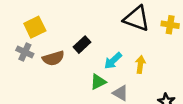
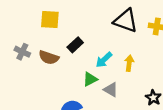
yellow square: (35, 27) -> (50, 20), moved, turned 30
brown semicircle: (53, 58) -> (49, 57), turned 36

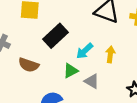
black rectangle: (75, 45) -> (55, 36), size x1.5
brown semicircle: (49, 57) -> (29, 65), moved

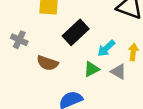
gray triangle: (92, 81) -> (119, 72), moved

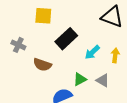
green triangle: (92, 69) -> (80, 79), moved
gray triangle: (119, 72) -> (103, 80), moved

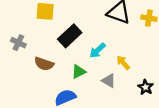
yellow arrow: (115, 55) -> (123, 63), moved, turned -48
green triangle: (80, 79) -> (79, 72), moved

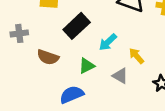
gray cross: (18, 43) -> (19, 33), turned -32

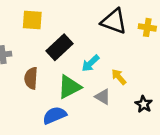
brown semicircle: (48, 57) -> (31, 78), turned 75
green triangle: (87, 66) -> (69, 87), size x1.5

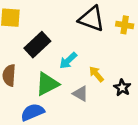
black star: (144, 104) -> (122, 88), moved

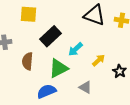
yellow arrow: (96, 74) -> (98, 60), turned 88
gray triangle: (80, 94) -> (85, 87), moved

